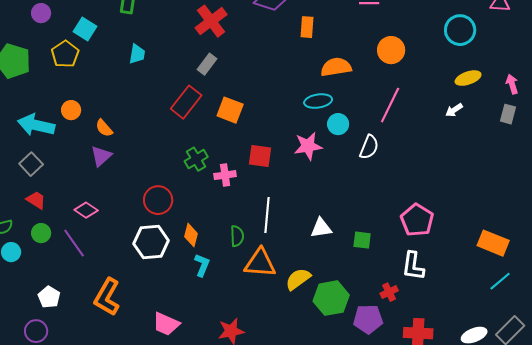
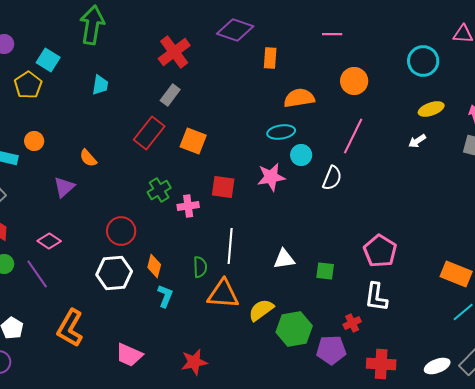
orange semicircle: (104, 128) -> (88, 158), moved

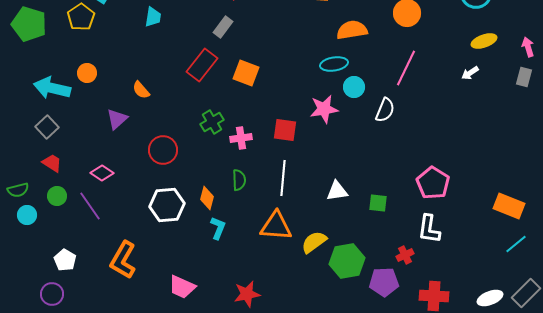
red square: (223, 187) -> (285, 130), moved
red circle: (121, 231) -> (163, 150), moved
green semicircle: (200, 267) -> (239, 180), moved

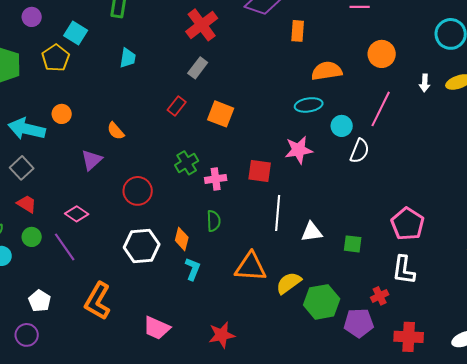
red rectangle: (202, 65) -> (177, 106), size x0.6
white arrow: (470, 73) -> (425, 83), moved, turned -54
cyan circle: (354, 87) -> (342, 126), moved
white line: (283, 178) -> (278, 213), moved

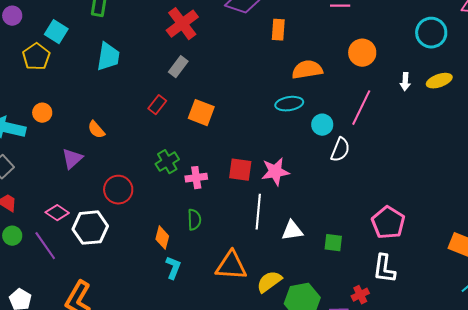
cyan trapezoid: (128, 58) -> (108, 57), size x1.4
pink star: (299, 150) -> (275, 172), moved
white hexagon: (142, 246) -> (90, 228), moved

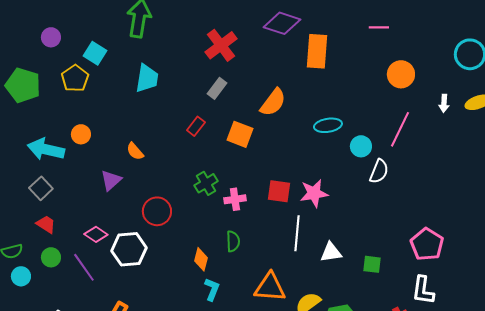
orange rectangle: (278, 30) -> (317, 51), size x1.6
orange semicircle: (307, 70) -> (273, 102), moved, turned 136

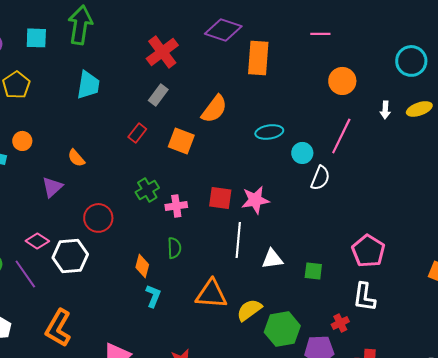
cyan square: (95, 53) -> (36, 38), moved, turned -30

